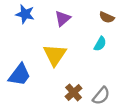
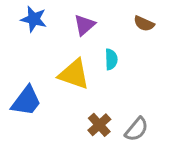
cyan semicircle: (100, 44) -> (111, 59), moved, turned -32
yellow triangle: (55, 55) -> (74, 74), turned -45

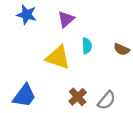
brown semicircle: (144, 24) -> (122, 49), moved
blue trapezoid: (26, 101) -> (24, 96), moved

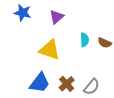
cyan semicircle: (87, 46) -> (85, 40), moved
blue trapezoid: (24, 96) -> (40, 83), moved

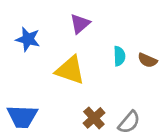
blue star: (23, 13) -> (28, 39), moved
blue trapezoid: (40, 83) -> (22, 117), moved, turned 55

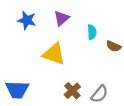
blue star: (28, 39) -> (27, 20), moved
cyan semicircle: (119, 56) -> (92, 32), moved

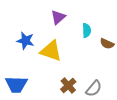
blue star: (27, 20) -> (25, 41), moved

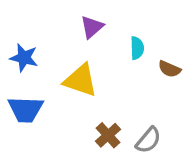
blue star: (25, 41) -> (24, 58), moved
blue trapezoid: (16, 84) -> (26, 109), moved

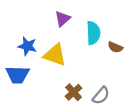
cyan semicircle: (137, 48) -> (93, 33), size x1.5
blue star: (24, 58) -> (27, 46), moved

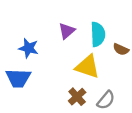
purple triangle: (63, 19) -> (67, 31), moved
yellow triangle: (55, 55) -> (87, 67), moved

